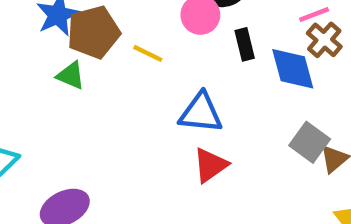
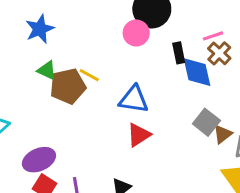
brown pentagon: (94, 32) -> (68, 86), moved
black rectangle: (245, 44) -> (179, 53), moved
yellow line: (148, 53) -> (89, 75), moved

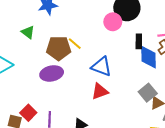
green triangle: (47, 70) -> (28, 32), moved
purple ellipse: (39, 160) -> (52, 73), moved

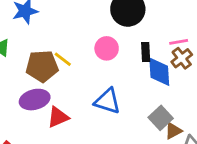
pink circle: (113, 22) -> (107, 48), moved
blue triangle: (101, 67) -> (108, 101), moved
red triangle: (100, 91) -> (58, 117), moved

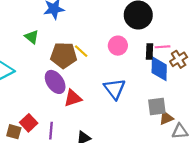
pink line: (179, 42) -> (163, 47), moved
purple ellipse: (35, 100) -> (55, 82), turned 65
blue triangle: (108, 101) -> (115, 89), turned 30
gray square: (161, 118) -> (157, 106), turned 30

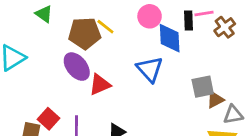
blue diamond: (159, 69) -> (170, 38), moved

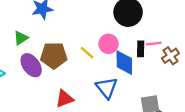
green triangle: (44, 14) -> (21, 38), turned 48
yellow line: (105, 27) -> (87, 53), moved
purple ellipse: (77, 67) -> (31, 65), moved

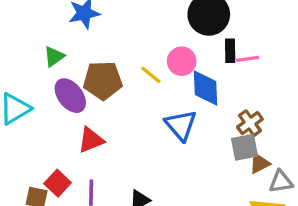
black rectangle: (141, 49) -> (230, 51), moved
brown cross: (170, 56) -> (250, 123), moved
red triangle: (65, 99) -> (91, 140), moved

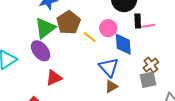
green triangle: (54, 56) -> (45, 28), moved, size x1.6
brown pentagon: (103, 80) -> (68, 23), moved, turned -30
brown triangle: (259, 163) -> (111, 86), moved

